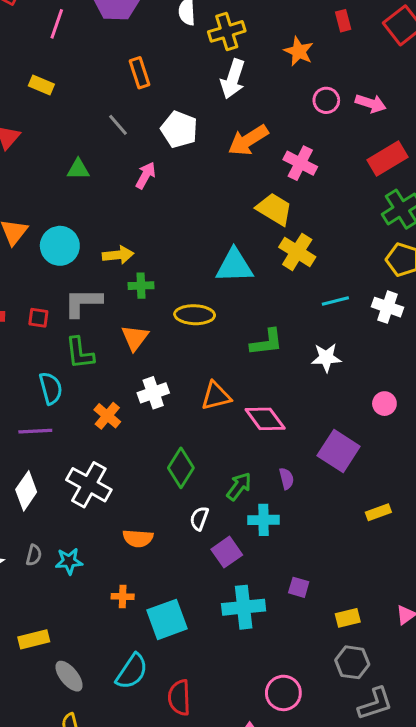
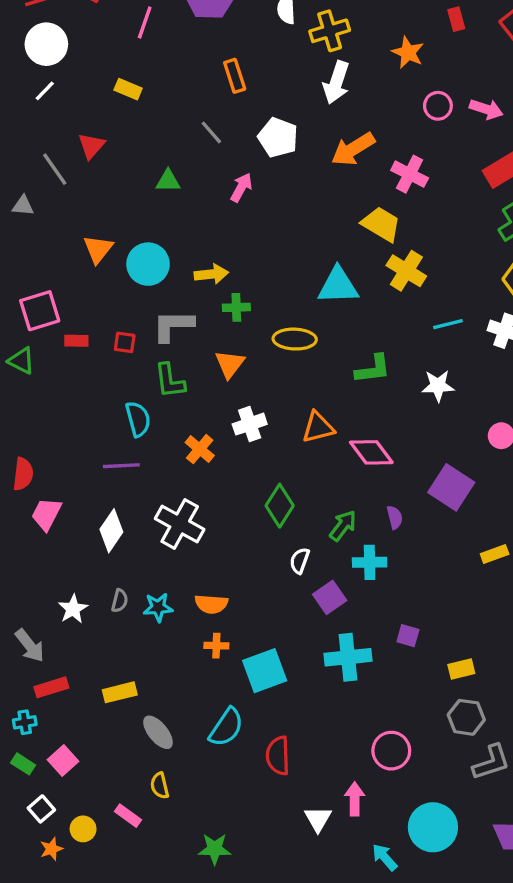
orange semicircle: (138, 538) -> (211, 604), moved

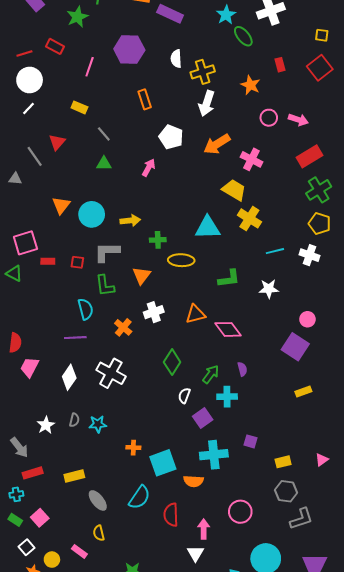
gray line: (211, 132) -> (104, 134), moved
green cross: (236, 307) -> (158, 240), moved
purple square: (451, 487) -> (295, 347), moved
orange semicircle: (211, 604) -> (193, 481), moved
pink arrow: (355, 799) -> (204, 529), moved

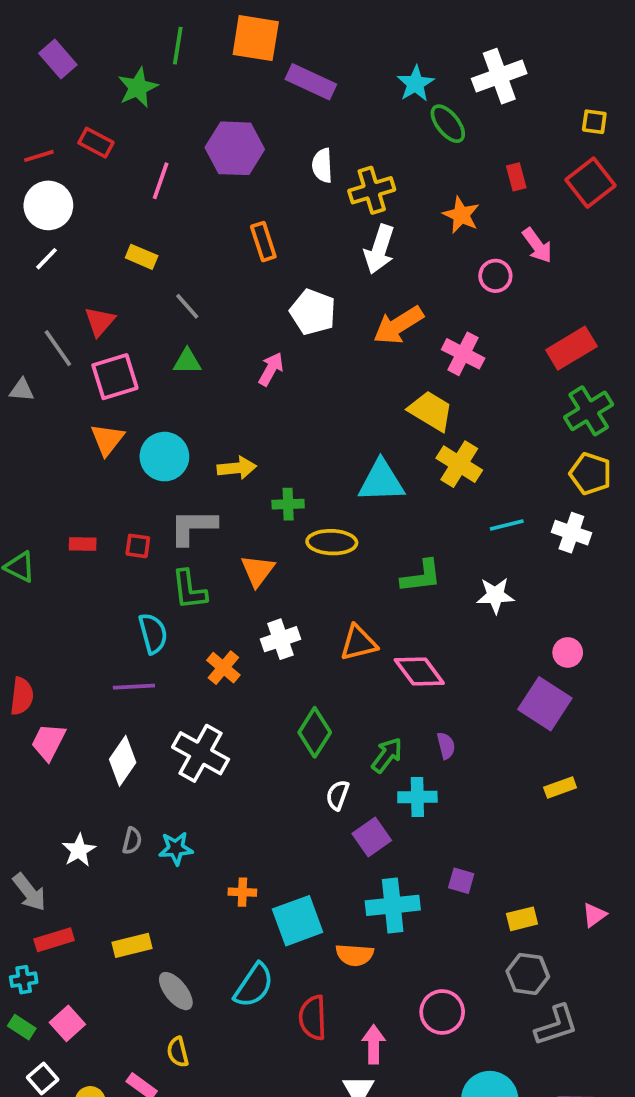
pink arrow: (298, 120) -> (537, 245), moved, turned 36
pink square: (25, 243) -> (115, 377), moved

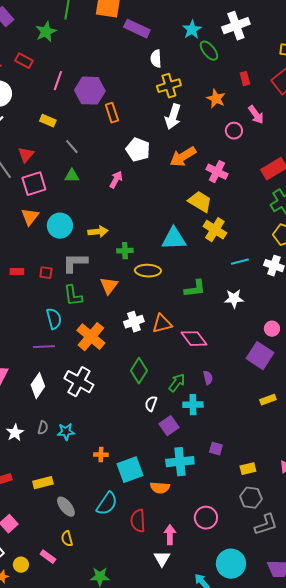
purple hexagon: (235, 148) -> (90, 91), moved
white semicircle: (322, 165) -> (156, 59), moved
white cross: (280, 639) -> (134, 322), moved
orange cross: (223, 668) -> (91, 337), size x1.6

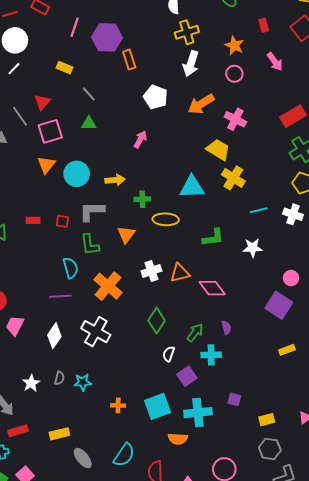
pink circle: (234, 131) -> (234, 74), moved
pink arrow: (116, 180) -> (140, 139), moved
cyan square: (130, 470) -> (158, 406), moved

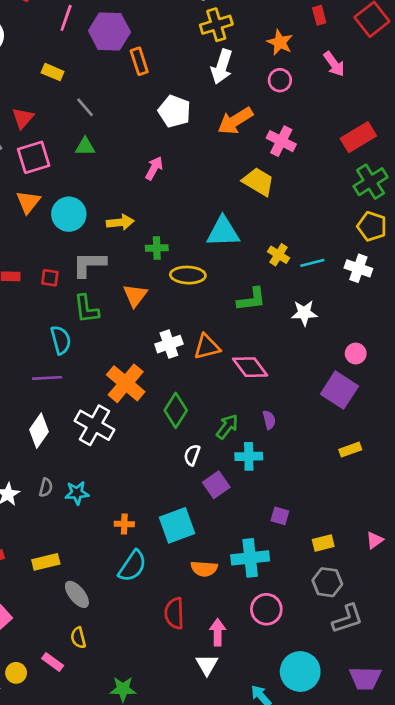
yellow cross: (233, 178) -> (279, 255), moved, size x0.7
orange cross: (108, 286) -> (126, 383), moved
cyan cross: (198, 413) -> (250, 558), moved
cyan semicircle: (124, 455) -> (132, 566), moved

